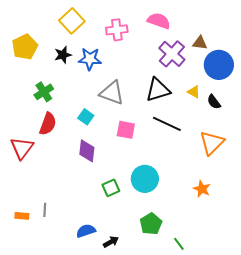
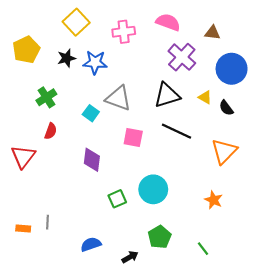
brown triangle: (200, 43) -> (213, 33), moved
cyan square: (86, 117) -> (91, 113), moved
red semicircle: (48, 124) -> (51, 131), size x0.7
black arrow: (111, 242) -> (130, 257), moved
green line: (179, 244) -> (203, 249), moved

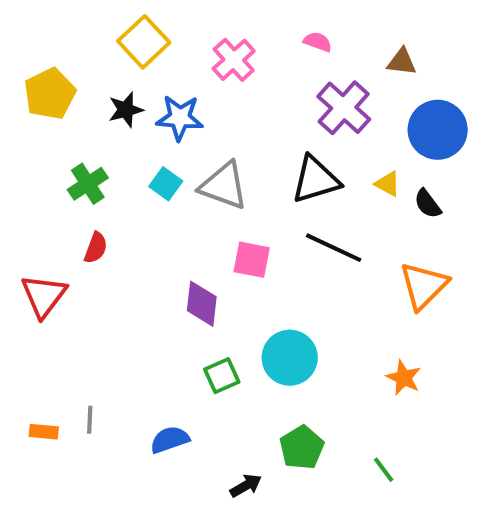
pink semicircle: (168, 22) -> (318, 42), size x0.6
pink cross: (124, 32) -> (234, 60), turned -35
cyan square: (91, 113) -> (166, 184), moved
purple diamond: (92, 160) -> (202, 304), moved
blue semicircle: (91, 244) -> (170, 440), moved

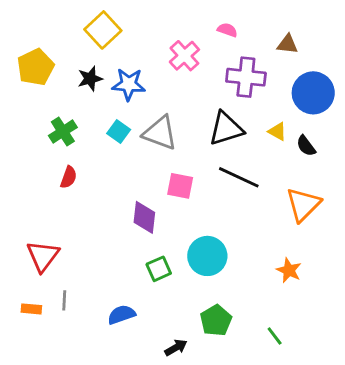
pink cross: (234, 60) -> (184, 56), moved
purple cross: (344, 108) -> (246, 77), turned -36
red triangle: (44, 296) -> (43, 256), moved

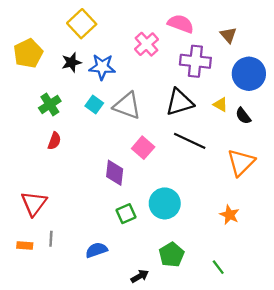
pink semicircle: (227, 30) -> (181, 24), size x1.6
brown triangle: (287, 44) -> (228, 35), turned 42
pink square: (180, 186) -> (143, 148), turned 30

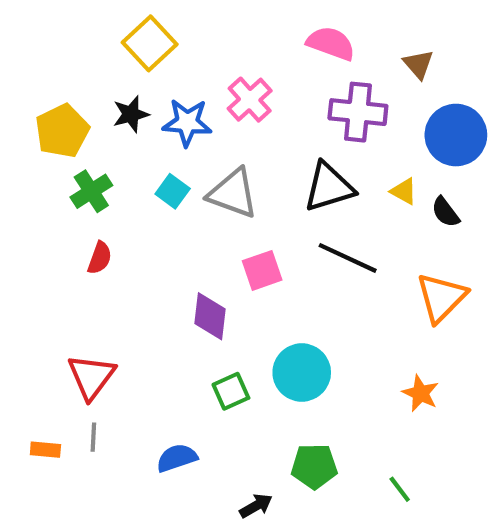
pink cross: (146, 44) -> (250, 100), moved
yellow pentagon: (28, 53) -> (62, 131), moved
pink square: (143, 148) -> (262, 270), turned 30
red triangle: (34, 203) -> (91, 377), moved
green pentagon: (172, 255) -> (314, 466), turned 30

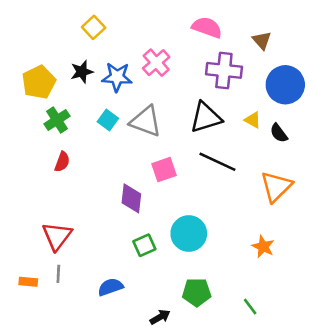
yellow square: (150, 43) -> (94, 27), size x0.7

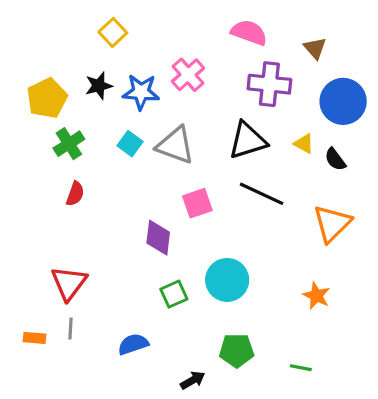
green line: (250, 307) -> (301, 368), turned -42

